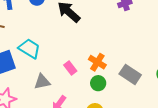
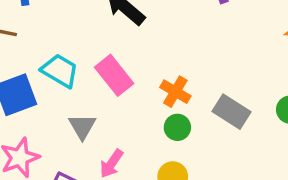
pink rectangle: (70, 68) -> (114, 75), moved, size x1.6
gray triangle: (42, 82) -> (82, 126), turned -48

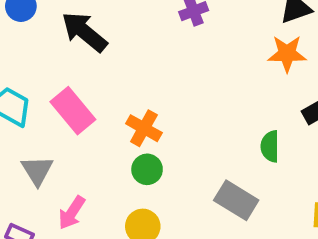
gray rectangle: (232, 112) -> (236, 200), moved

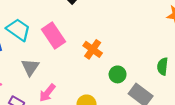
green circle: (147, 169) -> (118, 74), moved

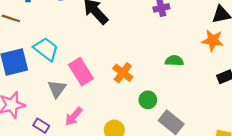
pink rectangle: (54, 35) -> (81, 72), moved
green semicircle: (163, 66) -> (174, 61), moved, turned 84

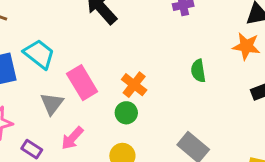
green semicircle: (174, 61) -> (198, 71), turned -102
green circle: (148, 100) -> (126, 113), moved

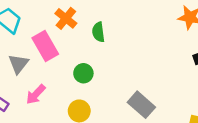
green semicircle: (198, 71) -> (98, 32), moved
orange cross: (134, 85) -> (66, 18), moved

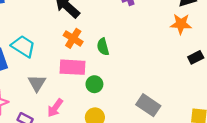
pink rectangle: (45, 46) -> (73, 67), moved, turned -50

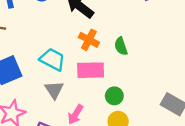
cyan trapezoid: (23, 46) -> (52, 59), moved
green circle: (94, 84) -> (114, 96), moved

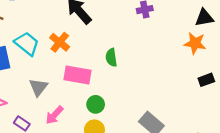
orange cross: (89, 40) -> (60, 42), moved
cyan trapezoid: (52, 59) -> (27, 44), moved

